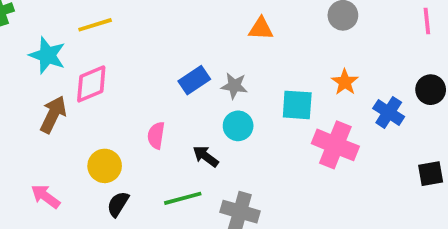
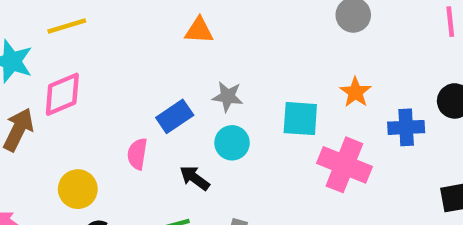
orange triangle: (261, 29) -> (199, 30), moved
blue rectangle: (194, 80) -> (175, 116), moved
blue cross: (389, 113) -> (406, 127), turned -36

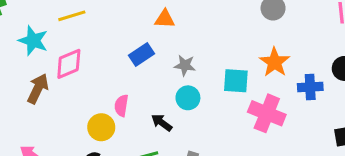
orange star: (355, 92) -> (275, 62), size x1.4
blue rectangle: (175, 116) -> (141, 55), moved
yellow circle: (78, 189) -> (101, 127), moved

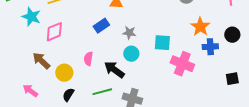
orange star: (275, 62) -> (200, 27), moved
brown arrow: (38, 89) -> (41, 61), moved, turned -72
black arrow: (162, 123) -> (114, 70), size x1.5
yellow circle: (101, 127) -> (64, 73), moved

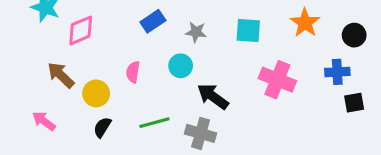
cyan square: (162, 43) -> (248, 30), moved
blue cross: (210, 47) -> (337, 72), moved
cyan circle: (131, 54) -> (181, 66), moved
black arrow: (114, 70) -> (213, 97), moved

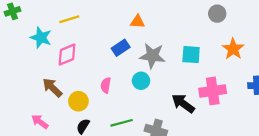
gray star: (196, 32) -> (152, 56), size x1.6
pink cross: (277, 80) -> (213, 91), turned -30
black arrow: (213, 97) -> (183, 103), moved

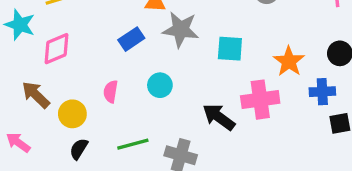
orange star: (233, 49) -> (289, 61), moved
gray star: (152, 56) -> (181, 29), moved

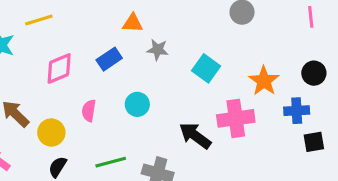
gray star: (181, 29) -> (158, 50), size x0.6
pink diamond: (56, 49) -> (59, 68), moved
cyan square: (230, 49) -> (206, 68), turned 32

